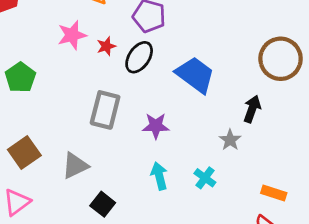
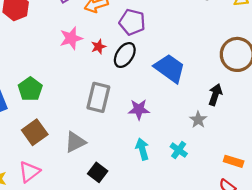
green pentagon: (20, 77) -> (30, 89), moved

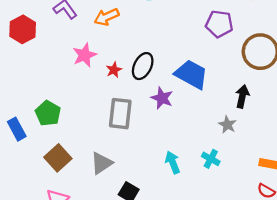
purple pentagon: (132, 22) -> (219, 24), moved
red star: (98, 47) -> (114, 70), moved
purple star: (139, 109) -> (162, 98), moved, turned 30

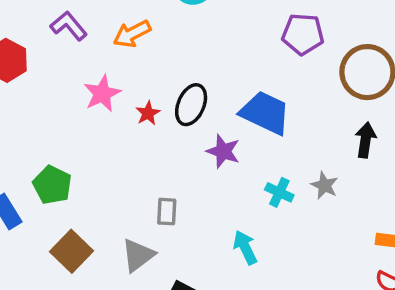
black arrow: (242, 96) -> (365, 140), moved
gray rectangle: (120, 114) -> (167, 212), moved, size x0.6
cyan cross: (211, 159) -> (279, 192), moved

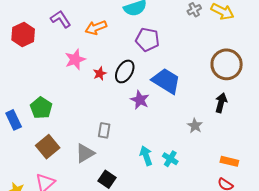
purple pentagon: (303, 34) -> (147, 40), moved
cyan cross: (279, 192) -> (170, 159), moved

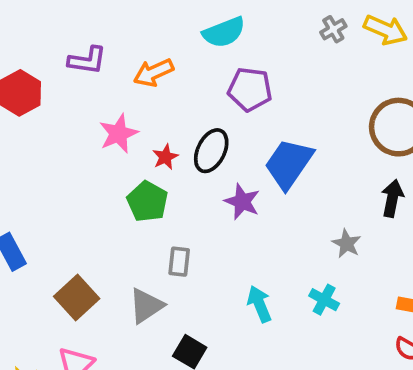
purple L-shape: (61, 19) -> (87, 60), turned 135
blue trapezoid: (166, 81) -> (289, 164), turned -84
green pentagon: (41, 108) -> (147, 201), moved
cyan cross: (170, 159) -> (324, 300), moved

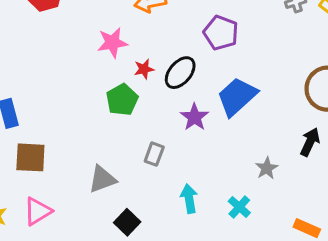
gray rectangle: (179, 262) -> (154, 154), moved
brown square: (77, 297) -> (30, 157), moved, turned 32

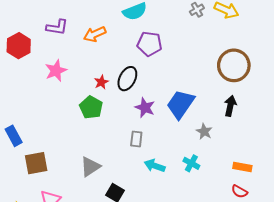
pink star: (112, 43) -> (56, 71), moved
blue trapezoid: (237, 97) -> (180, 104), moved
gray rectangle: (154, 154) -> (136, 139), moved
cyan arrow: (189, 199) -> (155, 166), turned -48

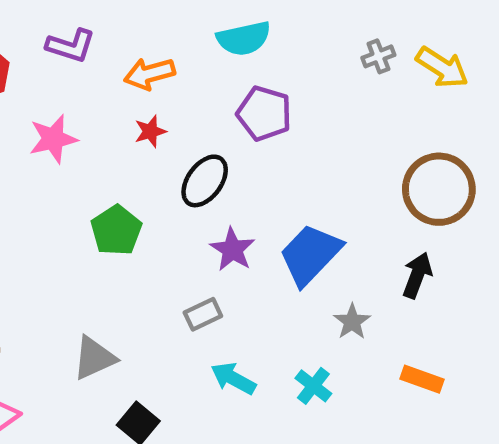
red star: (101, 82) -> (150, 131), moved
gray rectangle: (136, 139) -> (203, 314), turned 49
orange rectangle: (242, 167) -> (422, 379), moved

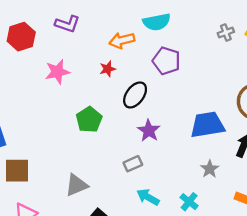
orange arrow: (149, 74) -> (122, 40), moved
blue trapezoid: (310, 255) -> (207, 125), moved, turned 36

